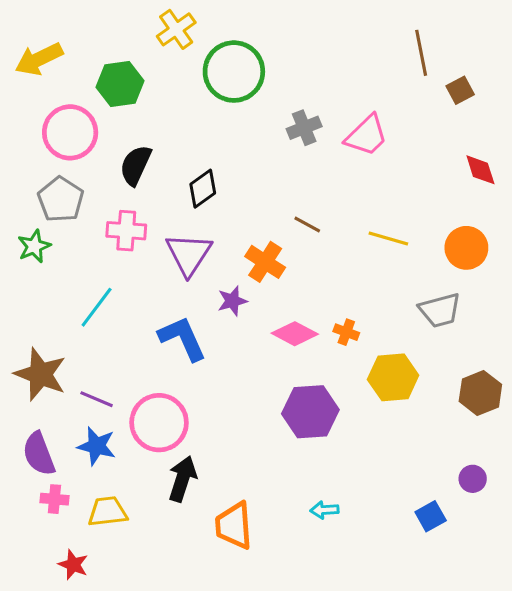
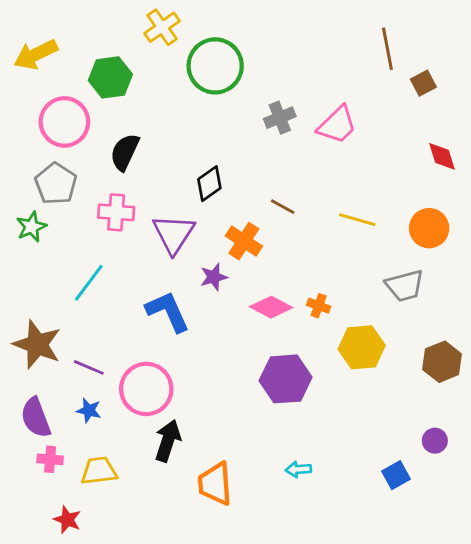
black diamond: (203, 189) -> (209, 184), moved
blue star: (97, 446) -> (89, 411), size x0.7

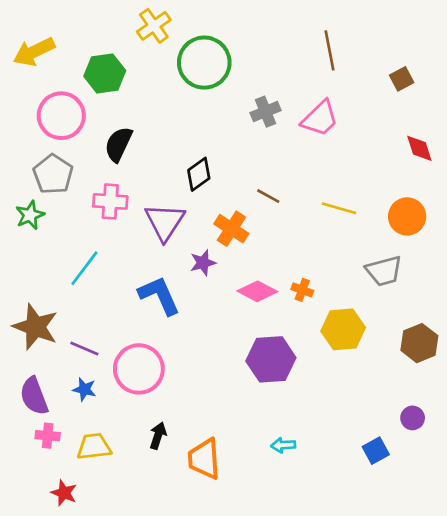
brown line: (387, 49) -> (329, 50), moved
black arrow: (168, 441) -> (158, 436), moved, size x0.7

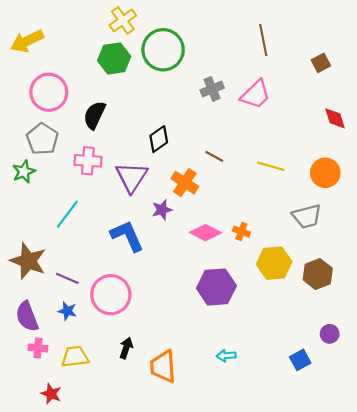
green hexagon: (105, 73) -> (114, 58), moved
brown hexagon: (419, 343) -> (318, 274), moved

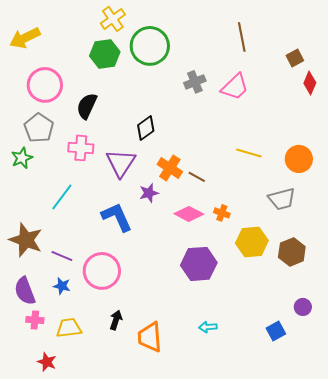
red diamond: (335, 118) -> (310, 83), moved, turned 40
brown line: (214, 156) -> (197, 177), moved

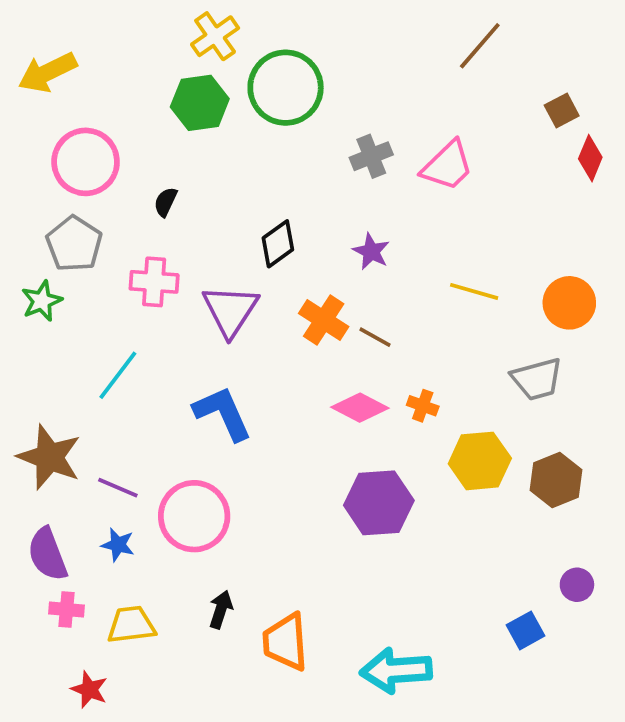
brown line: (242, 37) -> (480, 46), moved, turned 52
black semicircle: (87, 106) -> (166, 202), size x0.6
purple star: (149, 193) -> (371, 251), moved, turned -30
cyan arrow: (208, 327) -> (396, 670), moved, size x2.0

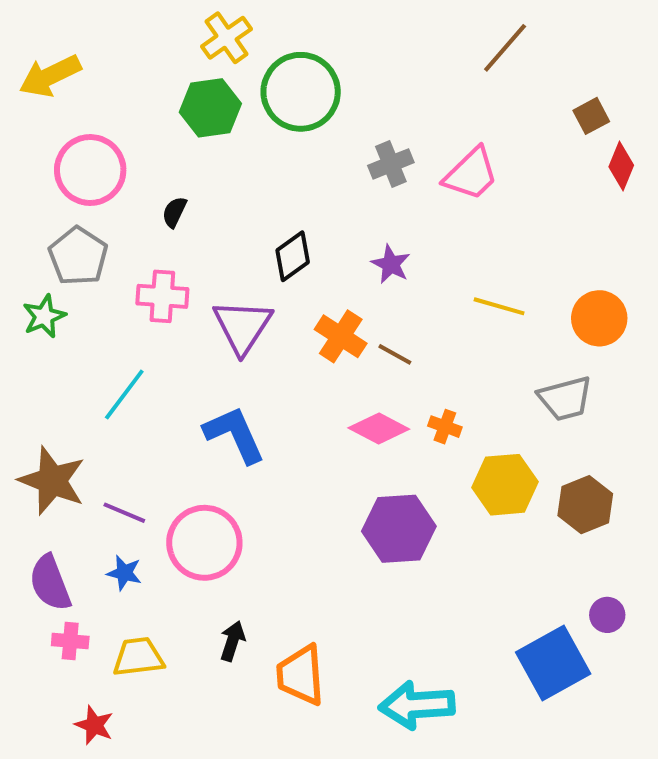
blue square: (526, 630) -> (553, 663), size x1.8

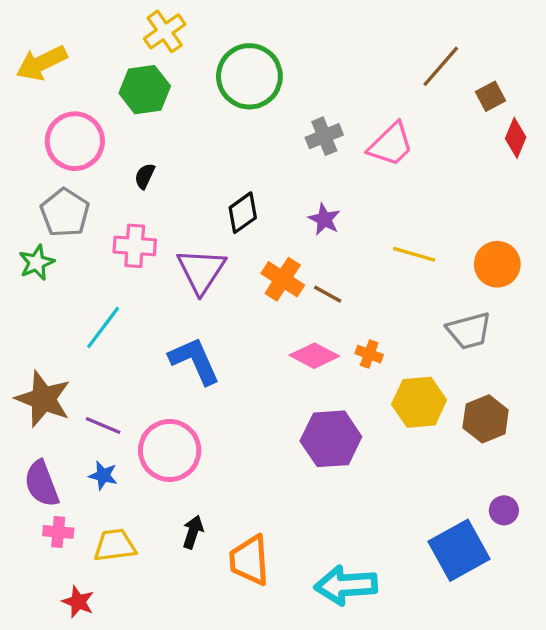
yellow cross: (226, 38) -> (165, 31), moved
brown line: (505, 48) -> (441, 66), moved
green hexagon: (210, 108) -> (145, 90), moved

